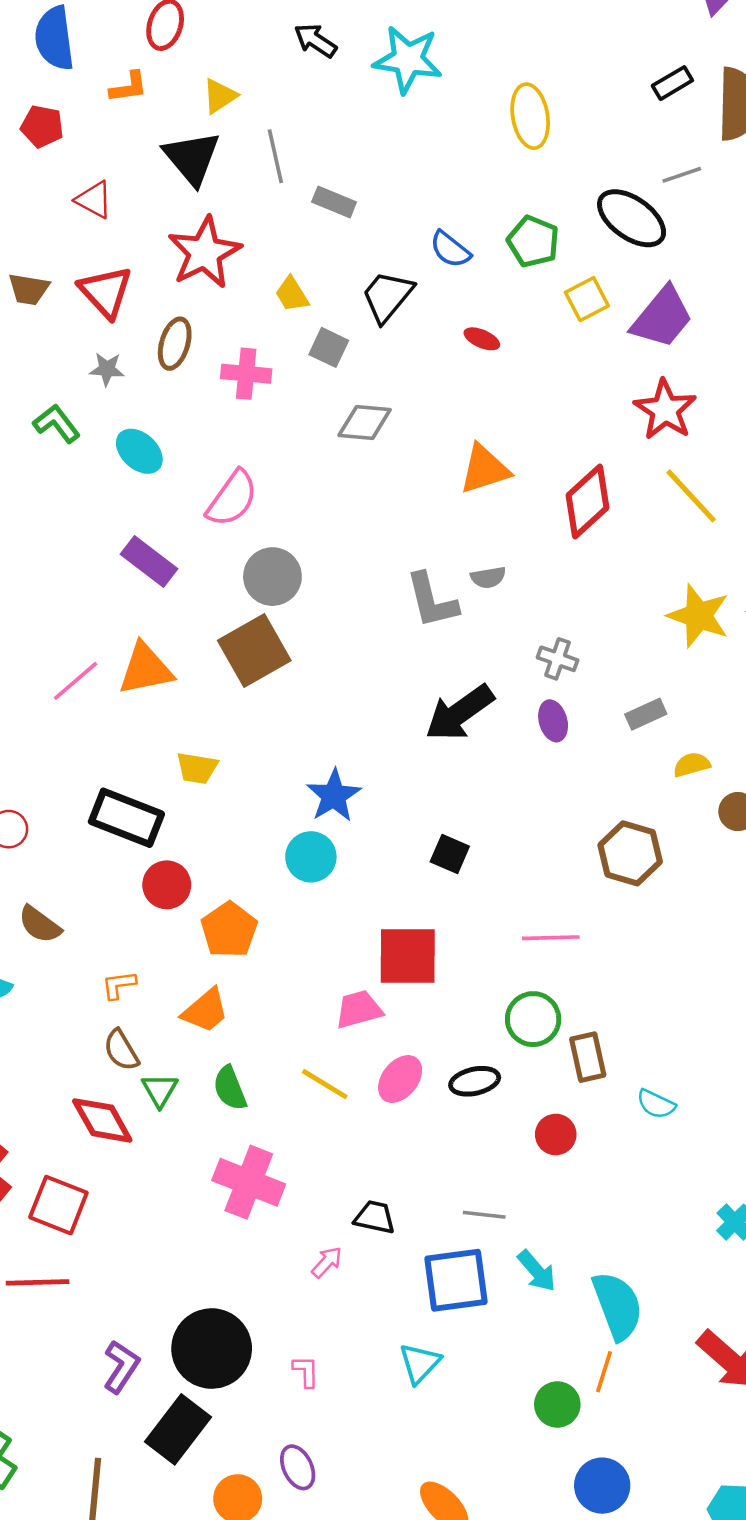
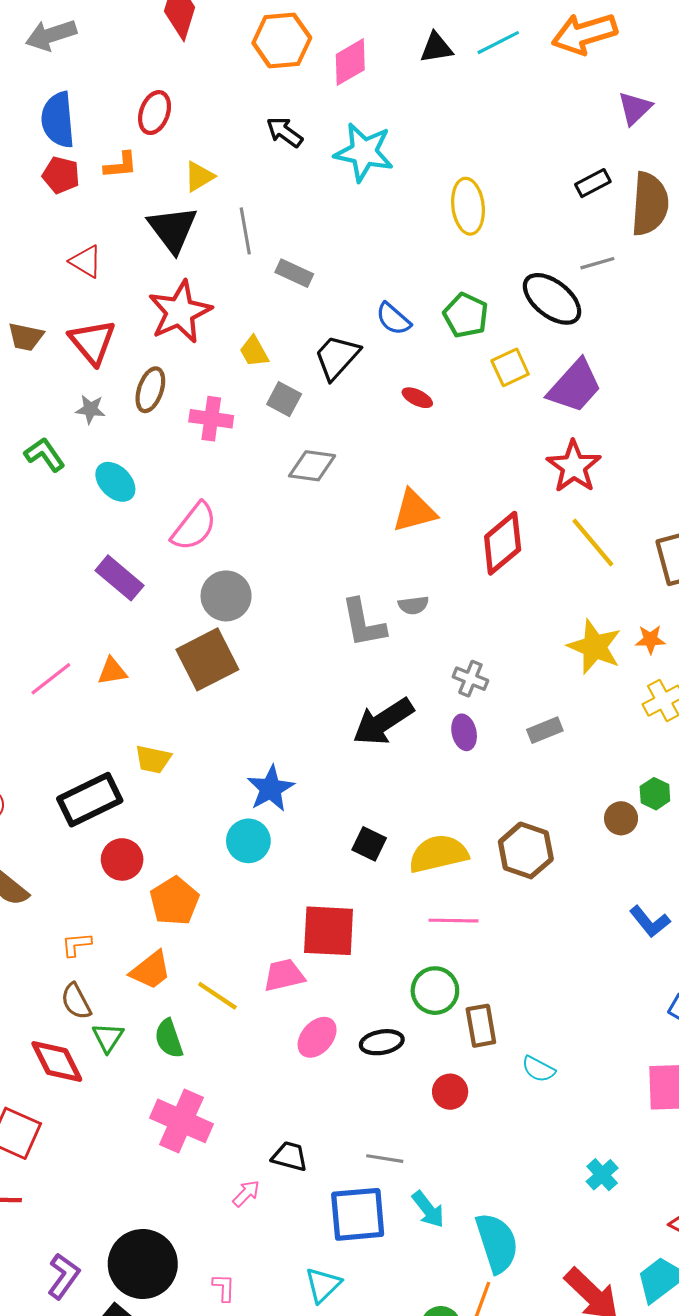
red pentagon: (42, 126) -> (61, 175), moved
orange triangle: (146, 669) -> (112, 671), size x0.6
yellow semicircle: (692, 765) -> (438, 854), moved, size x1.8
black rectangle: (126, 818) -> (90, 800), turned -50
yellow line: (325, 1084) -> (217, 996), moved

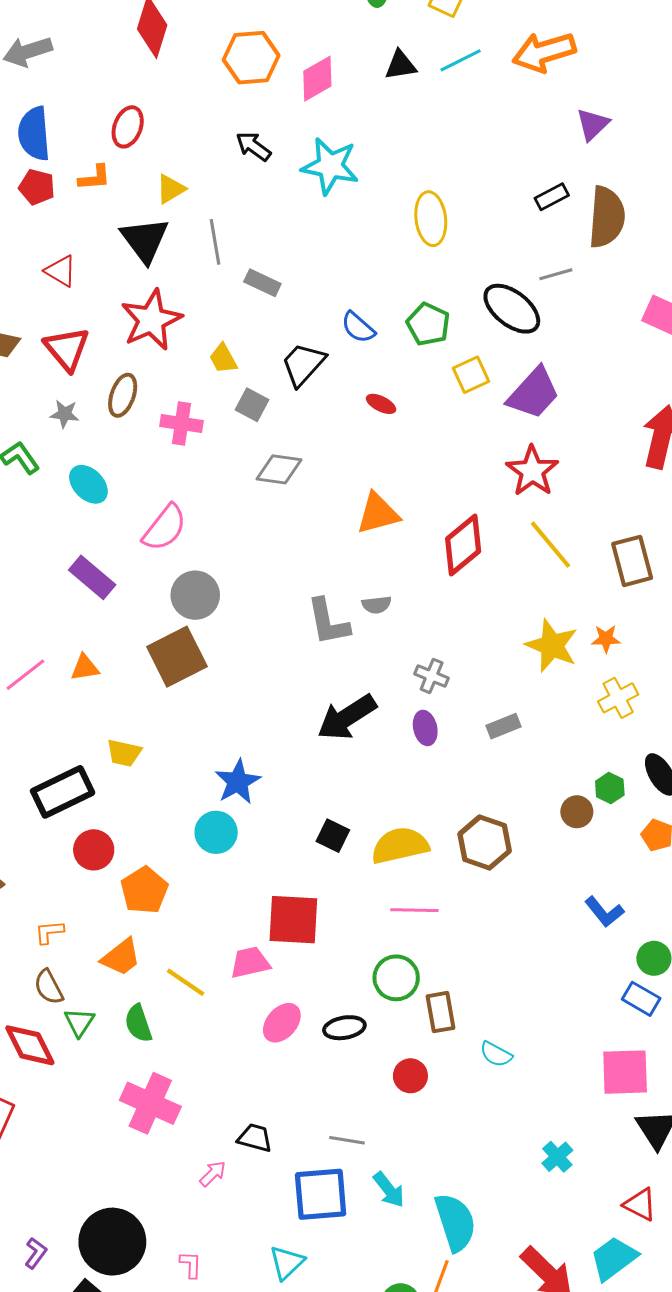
purple L-shape: (64, 1276) -> (36, 1253), size x0.7

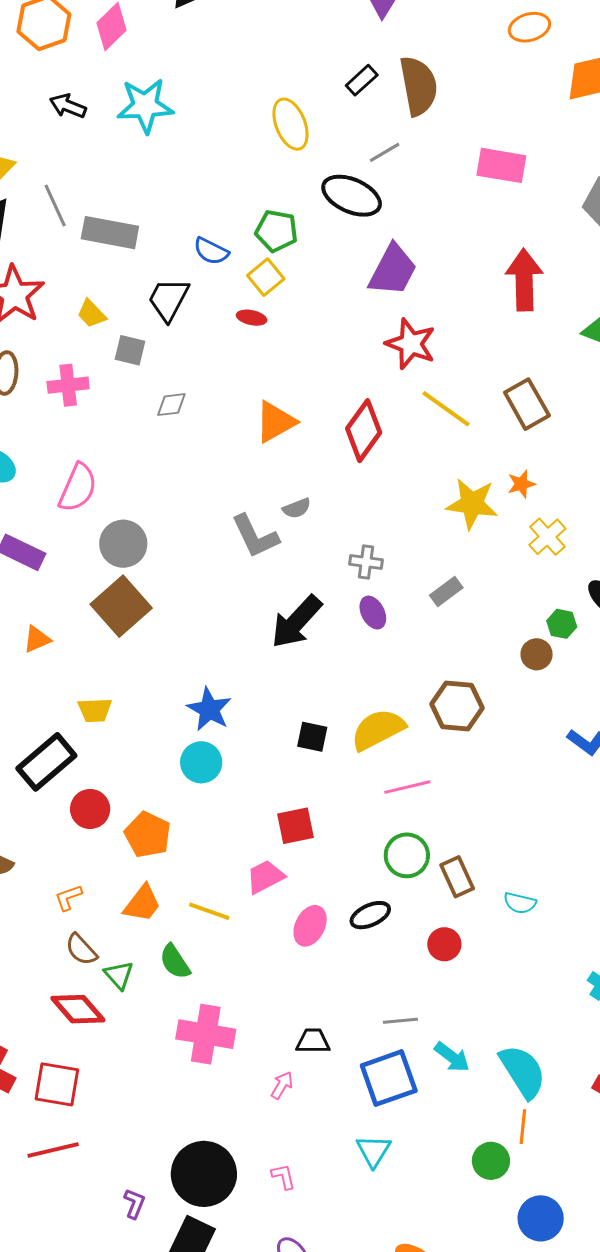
yellow ellipse: (431, 219) -> (291, 124), moved
gray rectangle: (262, 283) -> (110, 233), size x1.6
yellow square: (471, 375) -> (266, 277), moved
gray diamond: (279, 469) -> (171, 405), size x0.7
red square: (293, 920) -> (296, 826), size x0.7

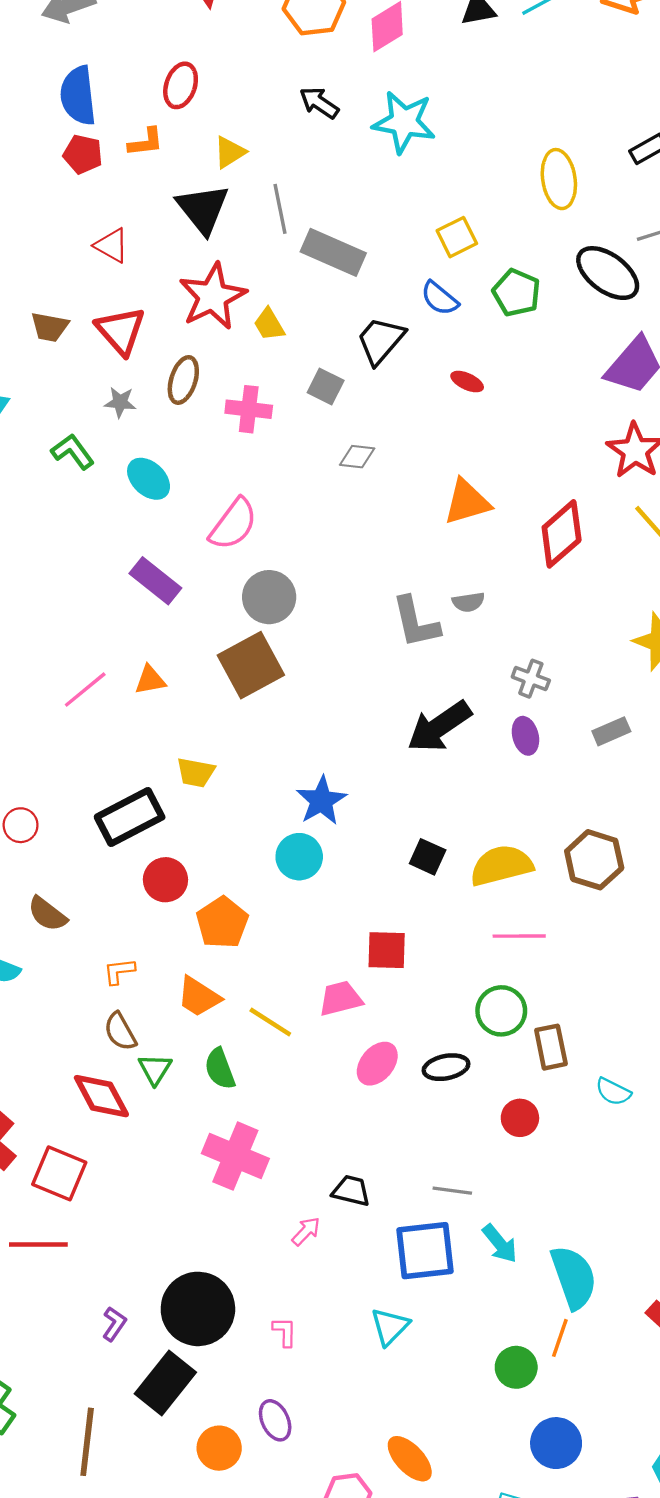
yellow square: (266, 277) -> (457, 237), moved
yellow trapezoid: (91, 314) -> (269, 324), moved
orange trapezoid: (142, 904) -> (199, 997), turned 72

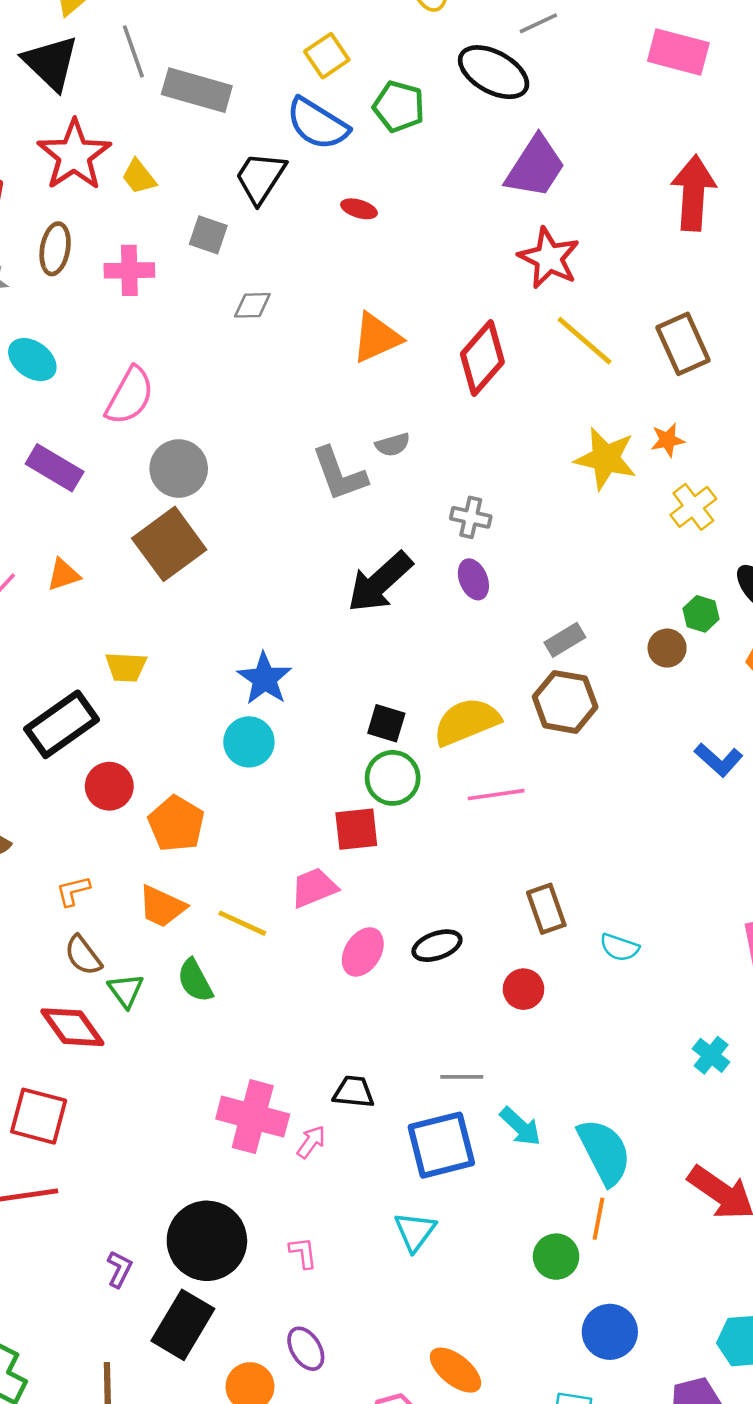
blue semicircle: (440, 298) -> (317, 124), size x1.5
gray rectangle: (611, 731) -> (565, 640), moved
green circle: (501, 1011) -> (393, 778), moved
pink cross: (235, 1156) -> (253, 1117), moved

